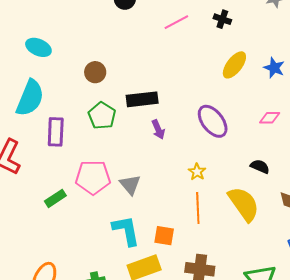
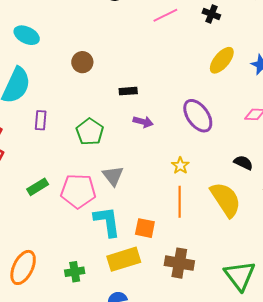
black rectangle: (142, 99) -> (128, 91), size x0.6
green pentagon: (102, 116) -> (90, 132), moved
purple arrow: (158, 129) -> (143, 122), turned -54
purple rectangle: (56, 132) -> (41, 120), size x0.7
pink pentagon: (93, 177) -> (78, 191), moved

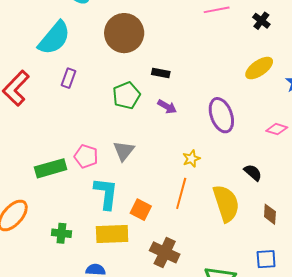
brown circle: (82, 62) -> (124, 33), size x1.8
green pentagon: (90, 132) -> (126, 95), moved
green rectangle: (38, 187) -> (51, 168), moved, size x1.4
pink pentagon: (78, 191) -> (86, 156), size x0.7

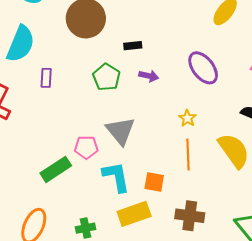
gray triangle: (124, 151) -> (120, 131), size x1.4

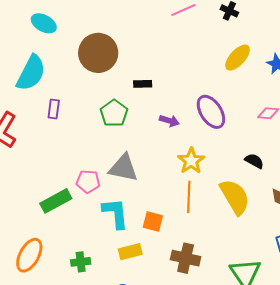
purple arrow: (149, 76) -> (169, 121), moved
yellow star: (187, 118) -> (191, 161), size x1.5
gray triangle: (120, 131) -> (123, 168), turned -44
yellow rectangle: (134, 214) -> (130, 252), size x0.7

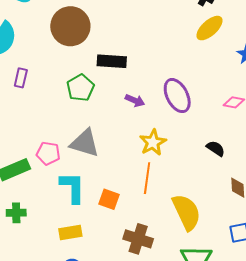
yellow ellipse: (238, 58) -> (209, 28), moved
black rectangle: (143, 84) -> (112, 61), size x1.6
yellow semicircle: (235, 197) -> (186, 212), moved
yellow rectangle: (130, 252) -> (70, 232), moved
green cross: (81, 262) -> (16, 213), moved

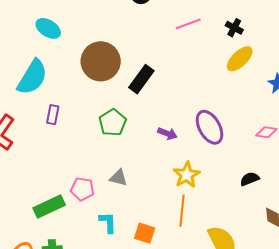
black rectangle: (112, 61) -> (141, 79), moved, turned -56
gray triangle: (85, 143) -> (119, 178), size x0.6
black semicircle: (216, 148) -> (250, 179), turned -54
cyan L-shape: (73, 188) -> (108, 222), size x0.7

